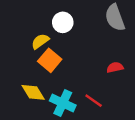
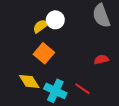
yellow semicircle: (40, 41) -> (41, 26), moved

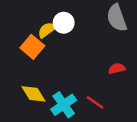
orange square: (44, 53) -> (32, 47), moved
cyan cross: (55, 91) -> (64, 105), turned 30

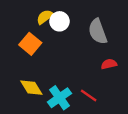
gray semicircle: (117, 18) -> (98, 31), moved
yellow semicircle: (47, 30) -> (45, 17), moved

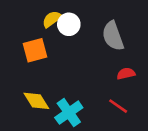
orange square: (30, 44) -> (35, 50), turned 35
red line: (89, 95) -> (118, 106), moved

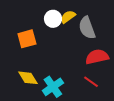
yellow semicircle: (52, 19) -> (68, 17), moved
red semicircle: (126, 74) -> (97, 57), size x1.6

